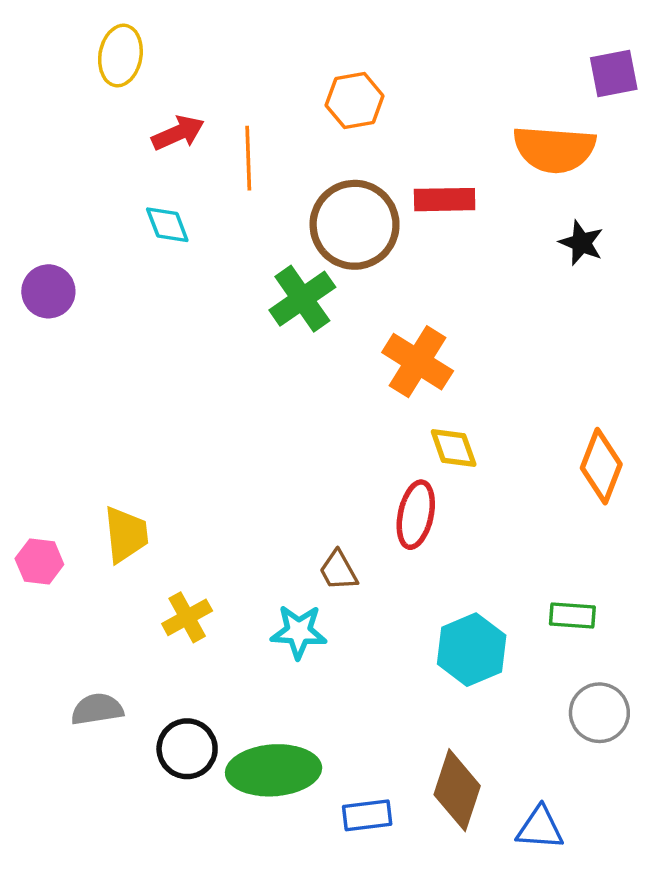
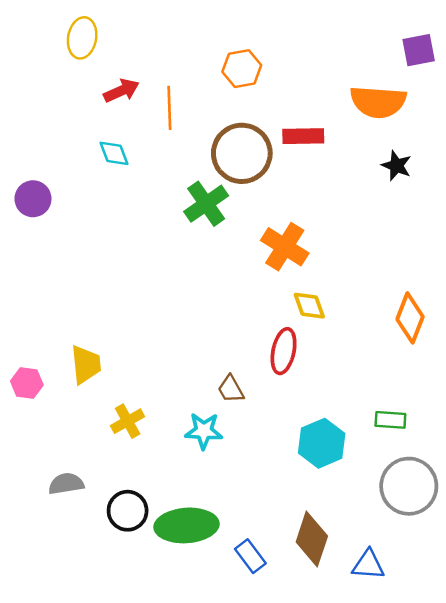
gray circle: (599, 713) -> (409, 486), size x1.4
blue rectangle: (367, 815) -> (250, 556), turned 60

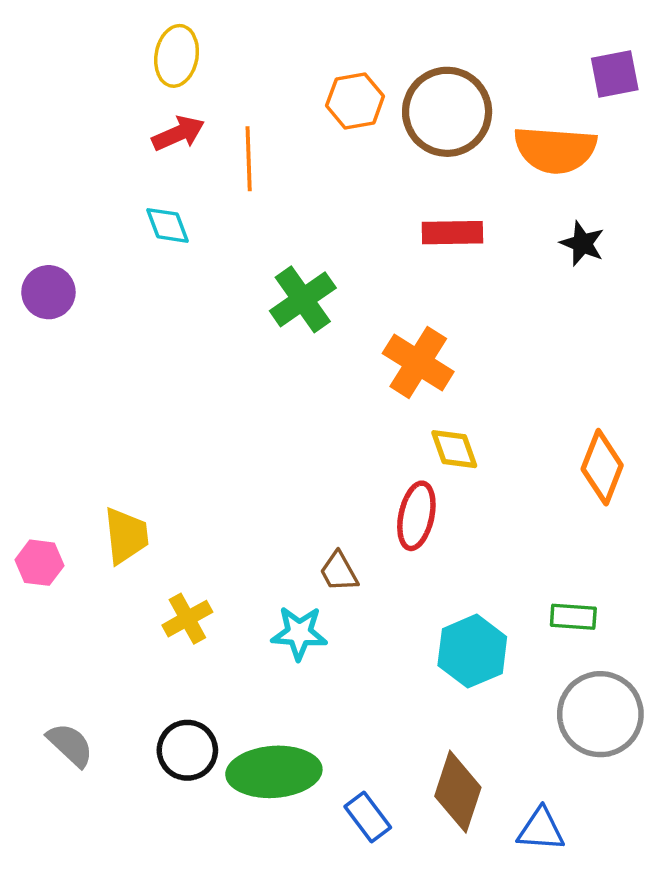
yellow ellipse: (82, 38) -> (177, 56), moved
red rectangle: (303, 136) -> (452, 233), moved
brown circle: (242, 153) -> (447, 112), moved
gray semicircle: (66, 484) -> (70, 745), moved, turned 52

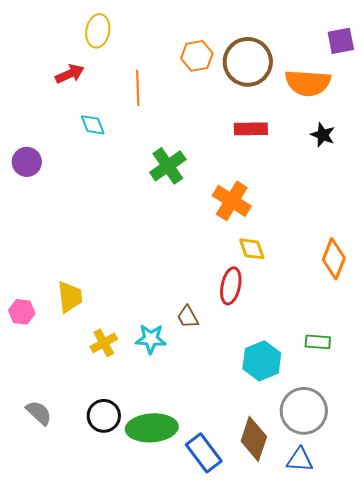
red arrow: (178, 133) -> (70, 74), moved
cyan star: (299, 633) -> (151, 339), moved
gray circle: (600, 714) -> (304, 411), moved
blue rectangle: (368, 817) -> (204, 453), size x1.4

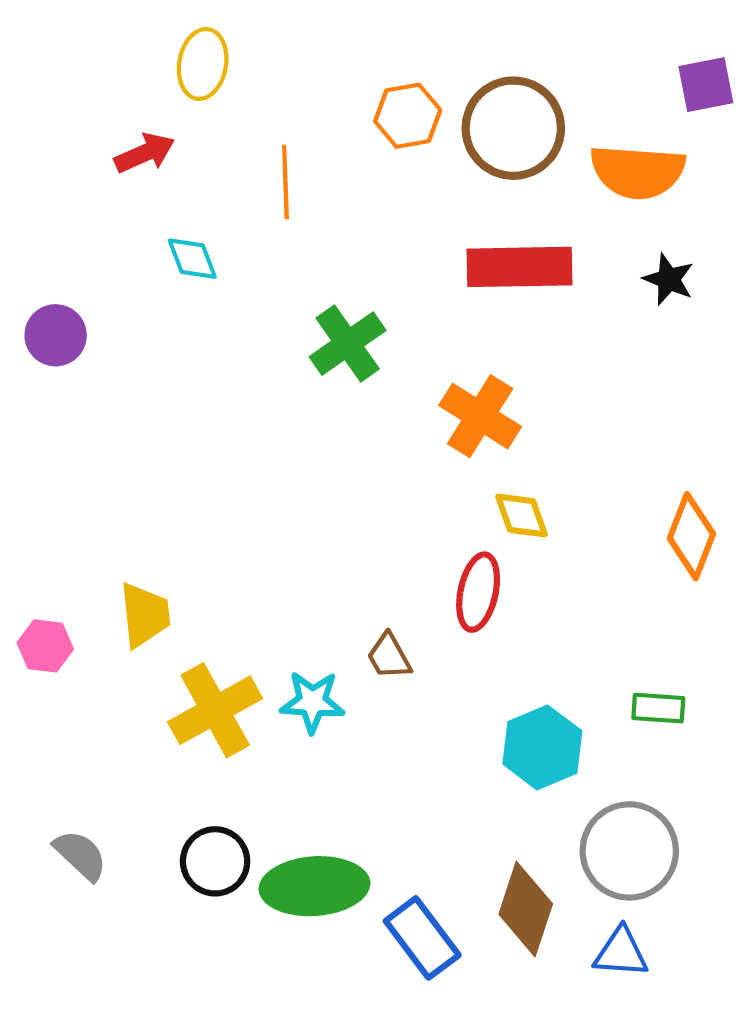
red rectangle: (251, 129) -> (520, 267), size x1.5
yellow cross: (104, 343) -> (215, 710), size x1.6

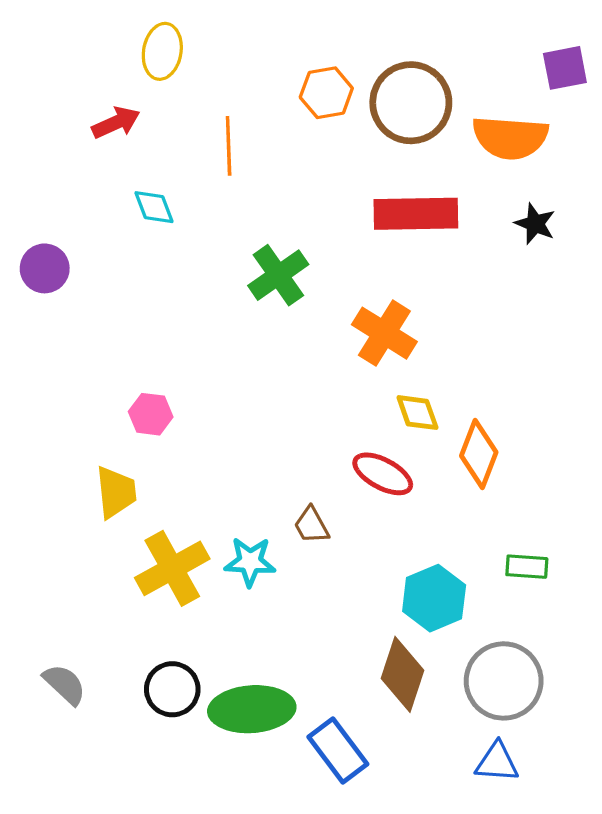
orange diamond: (691, 536) -> (479, 454), moved
red ellipse: (478, 592) -> (383, 474), turned -74
pink hexagon: (45, 646) -> (151, 414), moved
brown diamond: (526, 909) -> (403, 674), moved

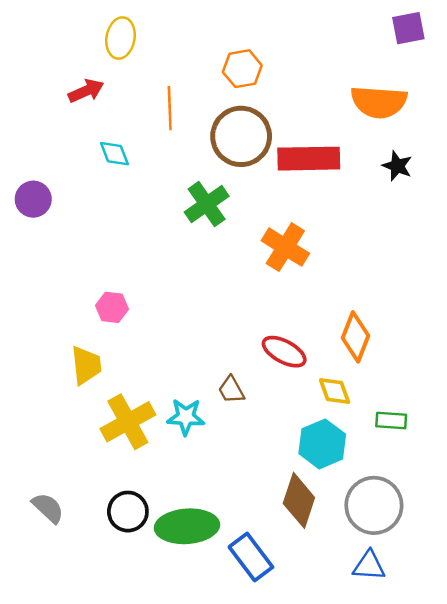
purple square: (565, 68) -> (408, 28), moved
brown circle: (411, 103) -> (241, 136), moved
yellow diamond: (417, 413) -> (335, 391), moved

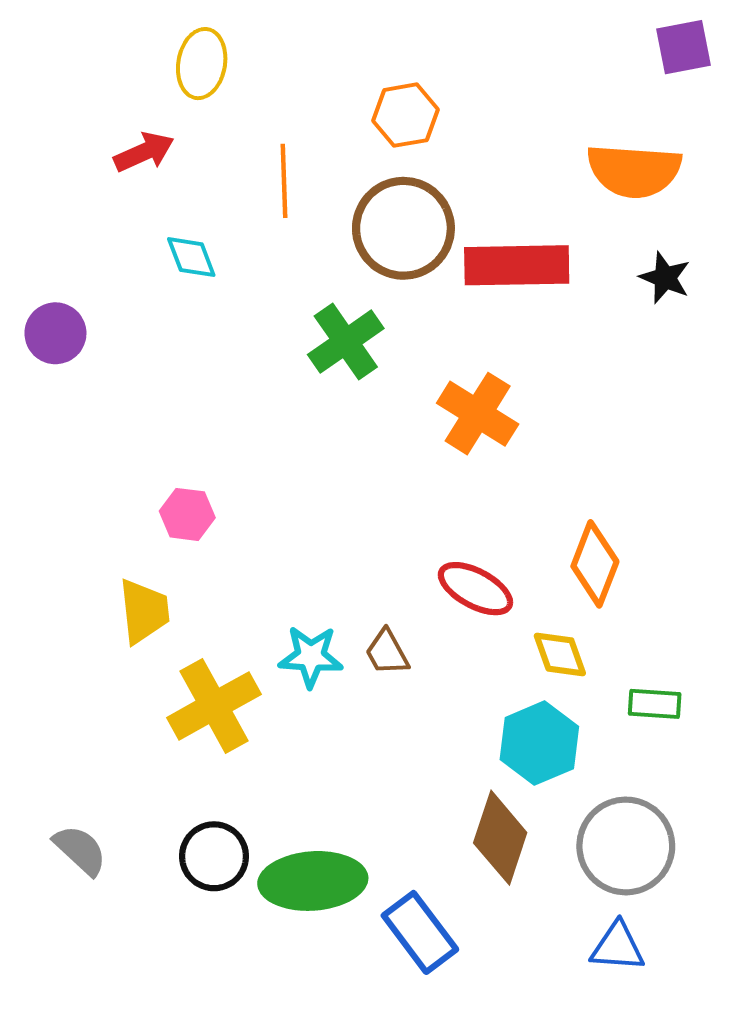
cyan star: (186, 417) -> (311, 657), moved

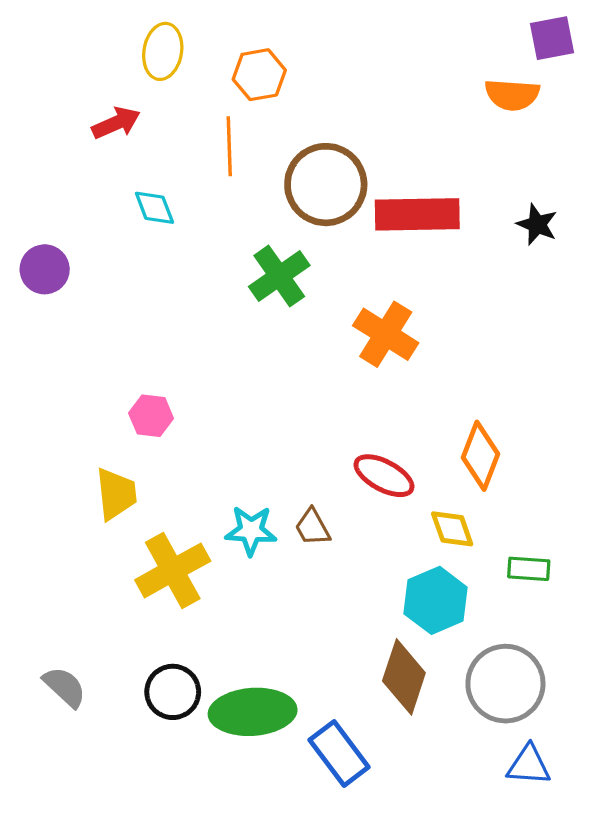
orange hexagon: (405, 115) -> (259, 75), moved
orange semicircle: (634, 171) -> (512, 95), moved, size x0.7
blue triangle: (618, 947) -> (529, 765), moved

